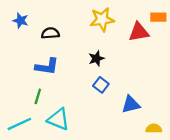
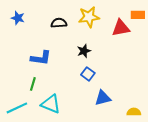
black semicircle: (50, 33) -> (59, 23), moved
blue triangle: (131, 104) -> (103, 98), moved

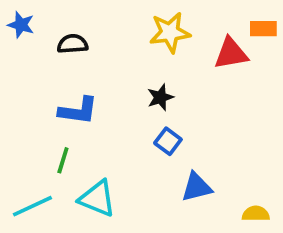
blue star: (18, 18) -> (21, 25), moved
black semicircle: (59, 23) -> (73, 44), moved

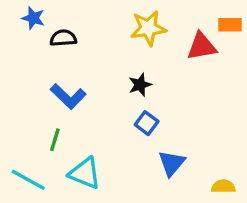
blue star: (21, 25) -> (33, 18), moved
blue L-shape: (78, 111) -> (68, 96), turned 36
blue triangle: (197, 187) -> (172, 163), turned -36
cyan line: (32, 206) -> (28, 180), turned 54

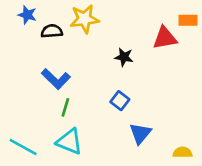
yellow star: (148, 28) -> (84, 19), moved
black star: (140, 85) -> (124, 57), moved, turned 30
green line: (55, 140) -> (65, 107), moved

